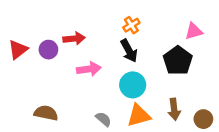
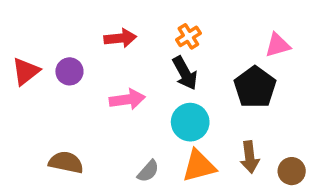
red arrow: (74, 39) -> (120, 38), moved
gray semicircle: (103, 119) -> (148, 171), turned 91

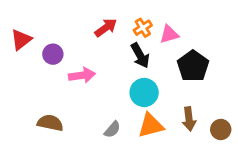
red arrow: (120, 38) -> (106, 28), moved, turned -30
pink triangle: (278, 45) -> (169, 34), moved
red triangle: (26, 71) -> (21, 40), moved
pink arrow: (127, 99) -> (82, 75), moved

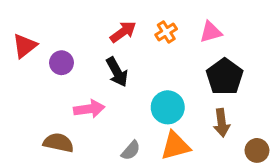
pink triangle: (169, 34) -> (211, 32), moved
black arrow: (140, 55) -> (117, 72), moved
pink arrow: (82, 75) -> (89, 109), moved
brown arrow: (189, 119) -> (222, 123), moved

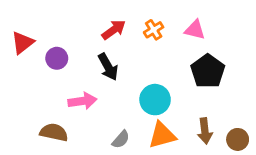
pink triangle: (211, 32) -> (195, 30), turned 30
brown arrow: (222, 123) -> (205, 131), moved

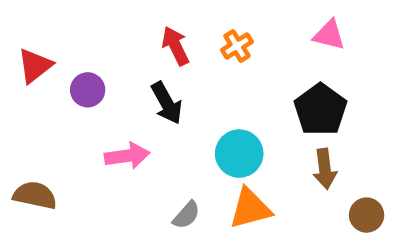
red arrow: (114, 30) -> (175, 46), turned -80
pink triangle: (195, 30) -> (329, 35), moved
brown arrow: (205, 131) -> (325, 169), moved
brown semicircle: (54, 132) -> (35, 195), moved

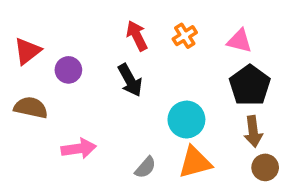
pink triangle: (329, 35) -> (239, 41), moved
pink arrow: (127, 156) -> (79, 149), moved
brown semicircle: (35, 195) -> (31, 108), moved
brown circle: (367, 215) -> (265, 167), moved

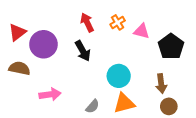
pink triangle: (239, 41) -> (142, 31), moved
purple circle: (68, 70) -> (43, 44), size x1.6
black pentagon: (250, 85) -> (171, 46), moved

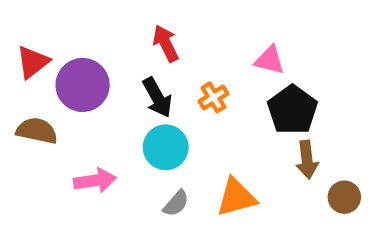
orange cross: (118, 22) -> (213, 97), moved
black pentagon: (171, 46) -> (292, 110), moved
cyan circle: (119, 76) -> (166, 147), moved
brown circle: (169, 106) -> (344, 197), moved

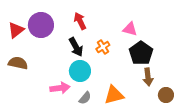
purple circle: (83, 85) -> (41, 25), moved
pink arrow: (95, 181) -> (60, 88), moved

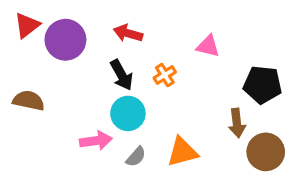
red arrow: (80, 21) -> (128, 33), turned -48
red triangle: (16, 30) -> (27, 25), moved
black pentagon: (141, 53) -> (263, 85), moved, turned -30
brown circle: (166, 95) -> (266, 152), size x1.5

